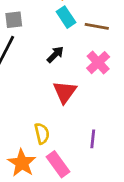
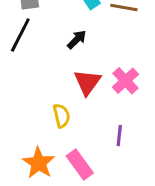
pink cross: (98, 63) -> (125, 81), moved
yellow semicircle: (42, 133) -> (61, 116), moved

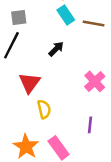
red triangle: (87, 82) -> (30, 83), moved

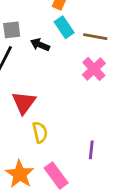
black arrow: (56, 49) -> (40, 45), moved, turned -112
pink cross: (95, 81) -> (94, 69), moved

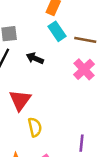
black arrow: (40, 45) -> (35, 58), moved

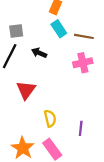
pink cross: (84, 69) -> (83, 63), turned 30
yellow semicircle: (35, 127) -> (50, 118), moved

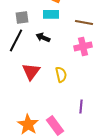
cyan rectangle: (59, 29) -> (51, 14), moved, turned -56
yellow semicircle: (50, 118) -> (61, 74), moved

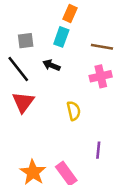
cyan rectangle: (51, 14) -> (61, 37), turned -70
black line: (16, 40) -> (18, 69), turned -65
red triangle: (31, 71) -> (23, 102), moved

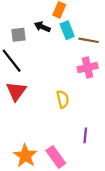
cyan rectangle: (61, 37) -> (67, 30), moved, turned -42
black arrow: (51, 65) -> (42, 27), moved

